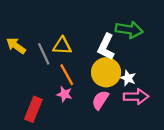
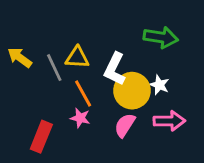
white L-shape: (106, 47) -> (115, 69), moved
white star: (128, 78) -> (159, 85), moved

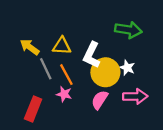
yellow arrow: (20, 58) -> (30, 47), moved
gray line: (54, 68) -> (46, 69), moved

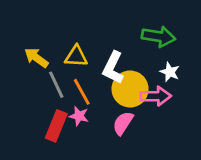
white star: (127, 68) -> (170, 72), moved
pink arrow: (135, 96) -> (156, 96), moved
red rectangle: (33, 109) -> (56, 126), moved

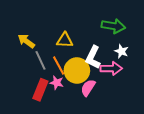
yellow triangle: (76, 56) -> (65, 40), moved
white L-shape: (113, 68) -> (93, 57), moved
yellow circle: (130, 89) -> (77, 70), moved

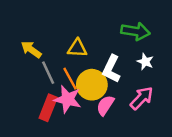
pink arrow: (111, 68) -> (142, 98), moved, turned -45
pink star: (57, 83) -> (68, 99), size x1.6

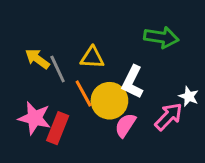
white star: (145, 62) -> (189, 96), moved
gray line: (48, 73) -> (58, 69), moved
pink star: (68, 99) -> (35, 118), moved

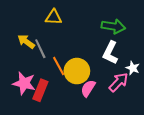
yellow triangle: (92, 57) -> (54, 17), moved
white L-shape: (133, 82) -> (110, 53), moved

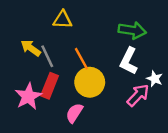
orange line: (59, 66) -> (81, 59), moved
pink star: (24, 83) -> (28, 96), turned 30
pink semicircle: (88, 88) -> (74, 113), moved
red rectangle: (40, 90) -> (50, 86), moved

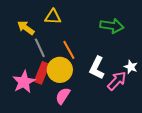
yellow arrow: (31, 48) -> (26, 28), moved
white L-shape: (129, 61) -> (97, 68), moved
yellow circle: (90, 82) -> (60, 70), moved

